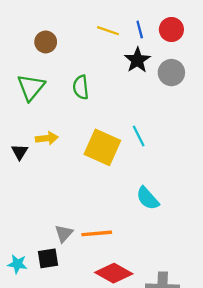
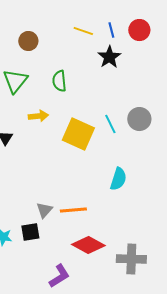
gray circle: (171, 73) -> (139, 119), moved
yellow arrow: (47, 138) -> (38, 116), moved
cyan semicircle: (148, 198) -> (118, 179), turned -120

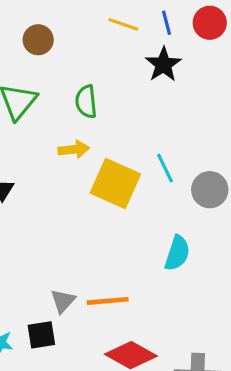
yellow arrow: (38, 116) -> (74, 150), moved
gray circle: (139, 119) -> (210, 190), moved

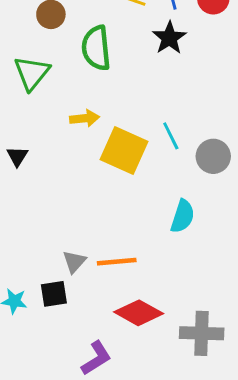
green semicircle: (86, 102) -> (96, 48), moved, size x1.4

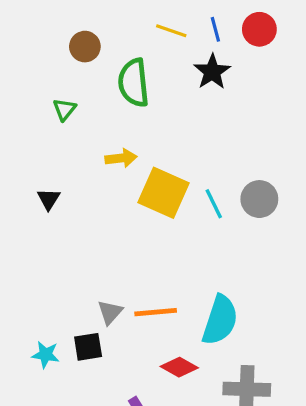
green triangle: (32, 73) -> (64, 109), size x0.6
cyan line: (171, 136) -> (214, 204), moved
cyan semicircle: (183, 216) -> (220, 320), moved, size x1.4
red diamond: (139, 313) -> (179, 367), size x0.7

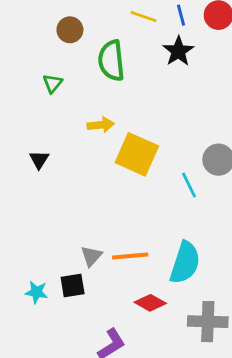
cyan line: (214, 204) -> (189, 185), moved

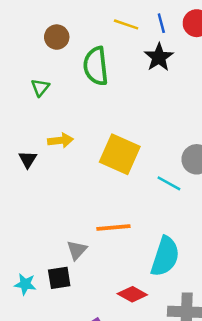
yellow arrow: (101, 125) -> (60, 140), moved
cyan line: (189, 185) -> (169, 183), turned -35
orange line: (130, 256) -> (113, 227), moved

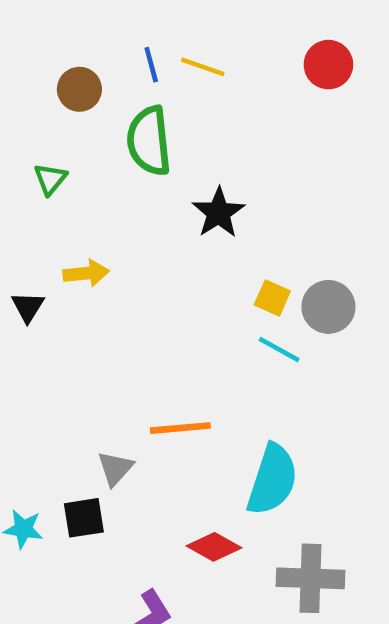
blue line: (161, 23) -> (151, 65), moved
black star: (159, 57) -> (219, 213), moved
yellow square: (120, 154) -> (272, 298), moved, size x0.5

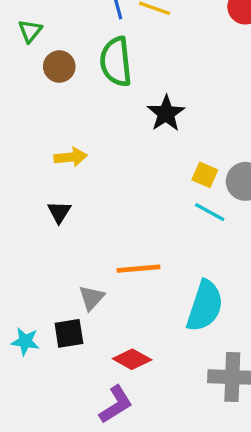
brown circle: (79, 89) -> (59, 67), moved
green triangle: (50, 179) -> (30, 31), moved
black triangle: (28, 307) -> (59, 212), moved
red diamond: (214, 547) -> (132, 359), moved

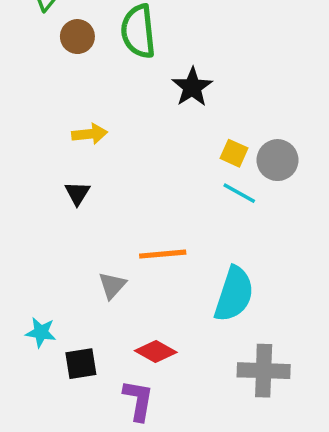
black square: (69, 333) -> (81, 364), moved
purple L-shape: (116, 405) -> (138, 400), turned -48

